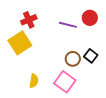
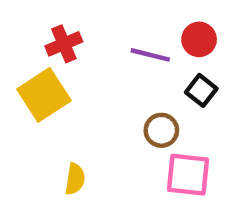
black square: (91, 56) -> (201, 90), moved
pink square: (65, 82) -> (188, 175), moved, turned -30

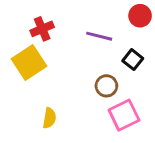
red circle: (199, 39) -> (140, 16), moved
pink square: (188, 175) -> (124, 115), turned -32

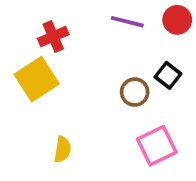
purple line: (99, 36) -> (127, 22), moved
brown circle: (106, 86) -> (135, 92), moved

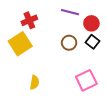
red circle: (177, 20) -> (91, 23), moved
brown circle: (135, 92) -> (69, 43), moved

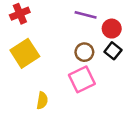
red cross: (29, 20) -> (20, 14), moved
pink square: (86, 80) -> (82, 79), moved

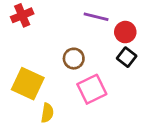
brown circle: (84, 52) -> (74, 59), moved
yellow square: (25, 53) -> (28, 84), moved, turned -32

